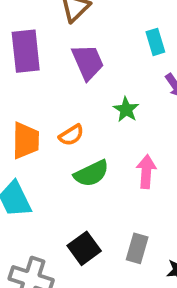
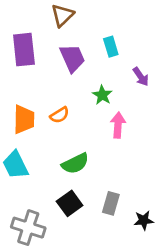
cyan rectangle: (155, 42) -> (111, 47), moved
pink arrow: (146, 172) -> (118, 125), moved
green semicircle: (91, 173) -> (75, 163), moved

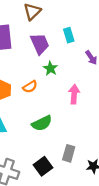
green star: (102, 95) -> (50, 68), moved
black square: (70, 203) -> (43, 166), moved

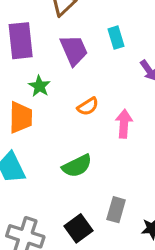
green star: (50, 68) -> (39, 86), moved
orange semicircle: (30, 87) -> (88, 106), moved

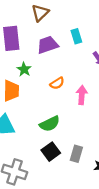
purple trapezoid: (74, 50) -> (48, 45), turned -85
black square: (79, 228) -> (51, 152), moved

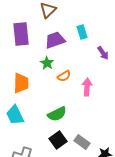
green star: (24, 69) -> (47, 63), moved
gray rectangle: (76, 154) -> (82, 142), turned -70

